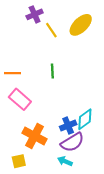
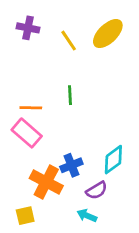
purple cross: (35, 14) -> (28, 28), moved, turned 35
orange line: (13, 73) -> (31, 108), moved
blue cross: (68, 126) -> (71, 165), moved
purple semicircle: (72, 142) -> (97, 190), size x0.7

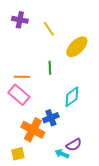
yellow ellipse: (108, 34) -> (77, 47), moved
cyan diamond: (113, 160) -> (72, 97), moved
purple semicircle: (97, 190) -> (74, 145), moved

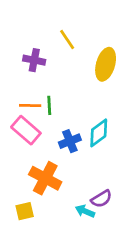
purple cross: (20, 20) -> (34, 60), moved
yellow ellipse: (77, 47) -> (106, 64), turned -30
green line: (50, 68) -> (49, 105), moved
blue cross: (51, 118) -> (70, 141), moved

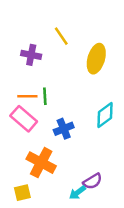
cyan diamond: (99, 133) -> (105, 115), moved
cyan arrow: (85, 211) -> (77, 193), turned -60

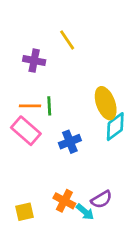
yellow ellipse: (96, 59) -> (106, 103), moved, turned -36
orange cross: (41, 163) -> (64, 201), moved, size x0.7
cyan arrow: (77, 193) -> (85, 212), turned -102

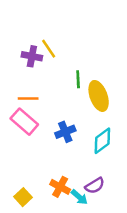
yellow line: (67, 40) -> (49, 49), moved
green line: (49, 106) -> (78, 79), moved
cyan diamond: (115, 127) -> (102, 141), moved
yellow square: (24, 212) -> (23, 197), turned -30

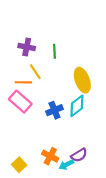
yellow line: (49, 49) -> (35, 72), moved
green line: (78, 79) -> (54, 51), moved
cyan diamond: (102, 141) -> (77, 106), moved
cyan arrow: (79, 197) -> (66, 165), turned 112

